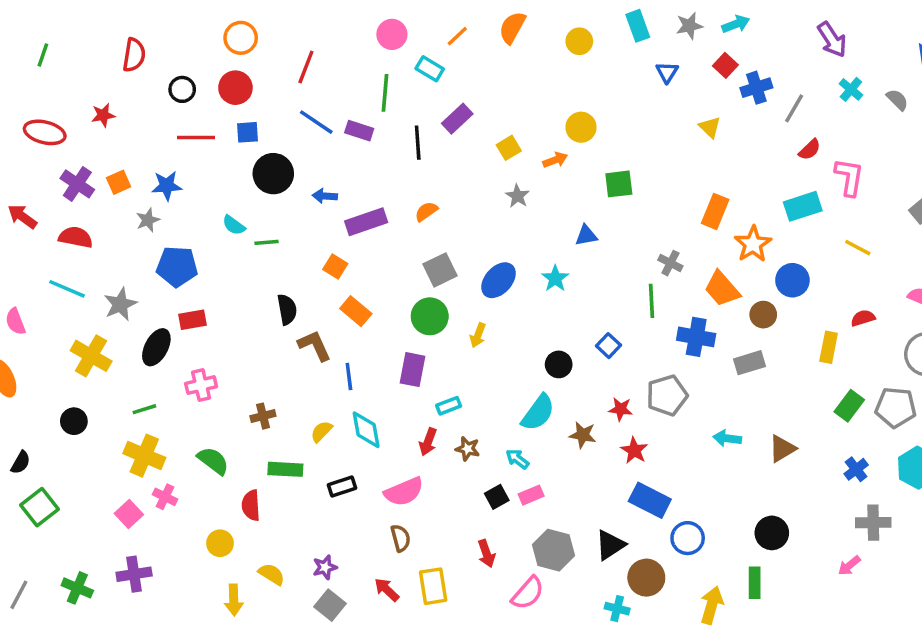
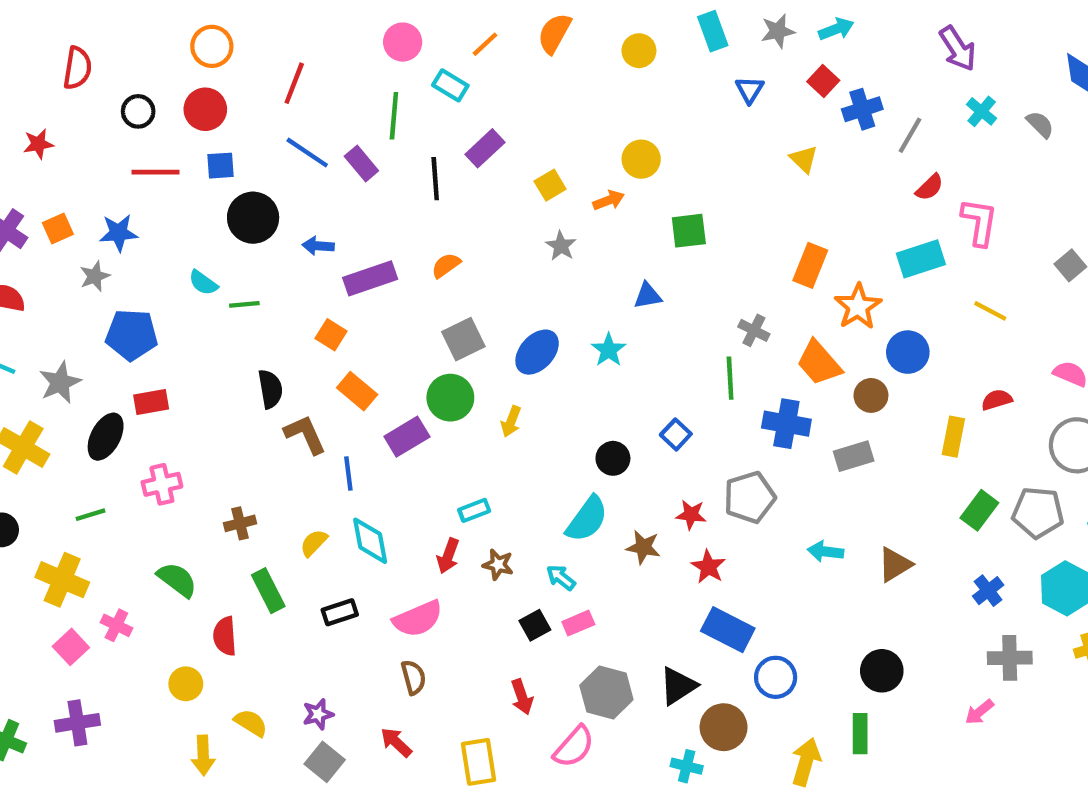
purple rectangle: (359, 131) -> (361, 163), turned 32
purple rectangle: (413, 370) -> (407, 437), moved, turned 48
yellow cross: (144, 456) -> (62, 580), moved
green rectangle: (285, 469) -> (268, 591), turned 60
yellow rectangle: (433, 586) -> (479, 762), moved

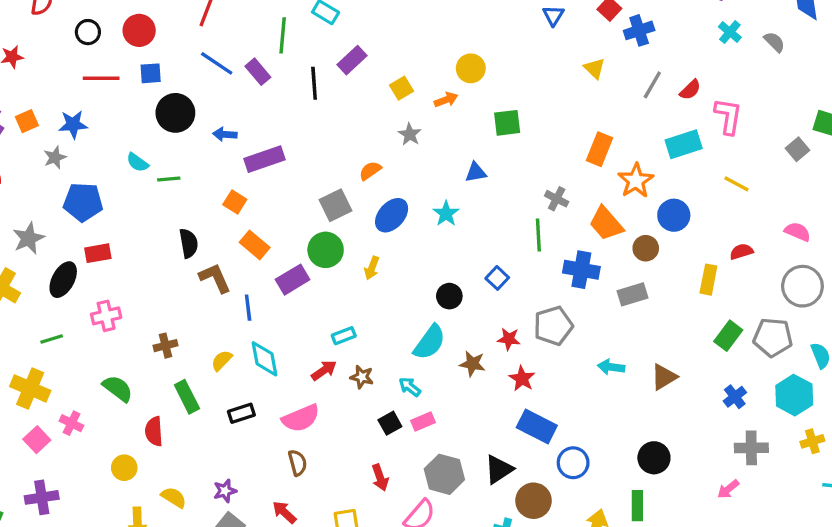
gray line: (910, 135) -> (652, 85), moved
orange semicircle: (446, 265) -> (370, 171), moved
red arrow: (448, 556) -> (324, 370), turned -145

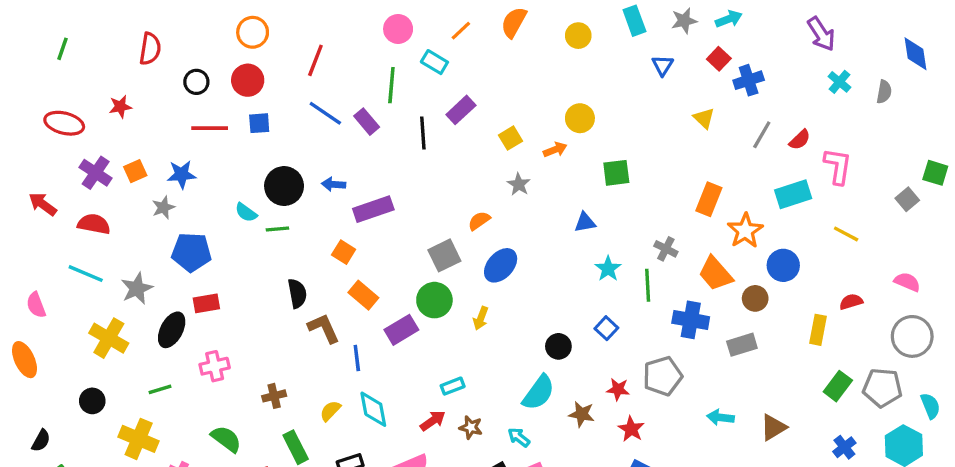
gray semicircle: (774, 42) -> (884, 92), turned 55
black circle: (175, 113) -> (284, 186), moved
cyan star: (446, 214) -> (608, 269), moved

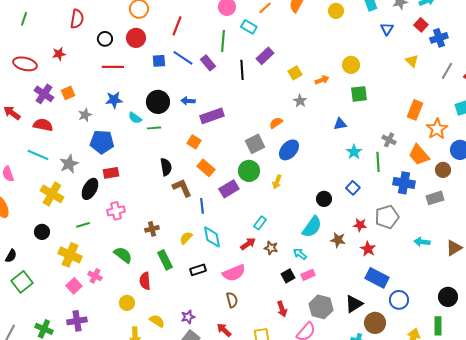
yellow circle: (580, 118) -> (351, 65), moved
blue square: (259, 123) -> (159, 61), moved
blue star: (182, 174) -> (114, 100), moved
cyan rectangle: (453, 386) -> (260, 223), turned -32

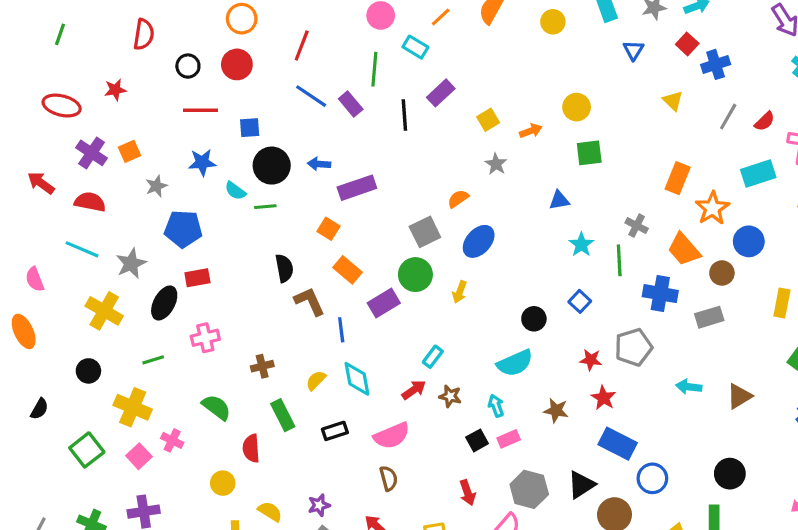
blue square: (159, 61) -> (250, 128), moved
cyan semicircle: (312, 227) -> (515, 363), turned 30
brown star: (338, 240) -> (556, 410), moved
cyan arrow: (300, 254) -> (496, 406), turned 32
green square: (22, 282) -> (87, 450), moved

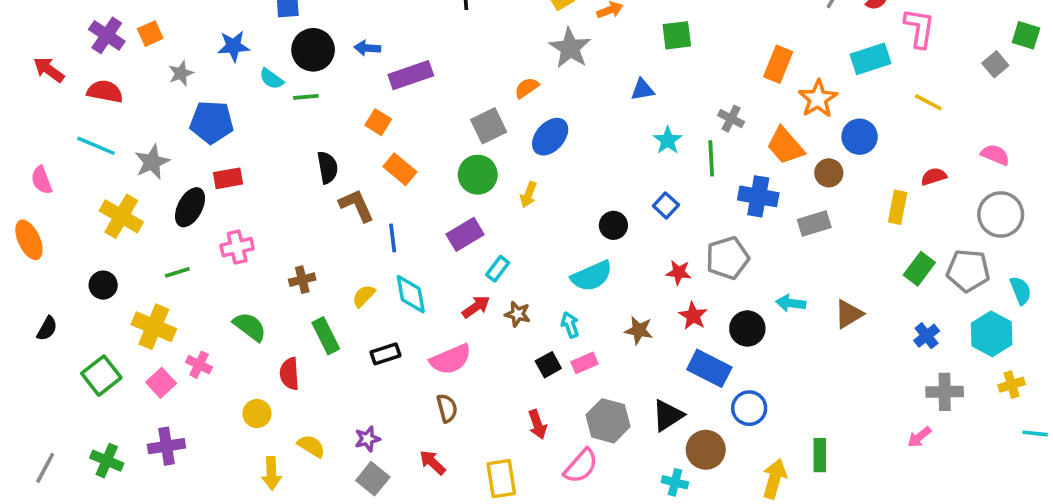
gray star: (496, 164) -> (570, 48), size x1.6
purple rectangle: (384, 303) -> (465, 234), moved
black circle: (730, 474) -> (747, 328), moved

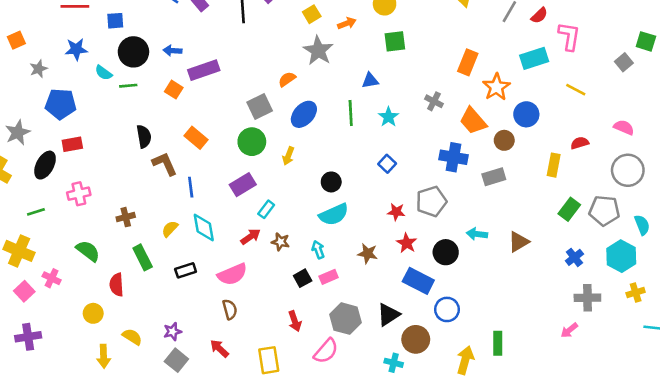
orange square: (378, 122) -> (174, 90), moved
green line: (711, 158) -> (351, 113), moved
black circle: (613, 225) -> (331, 182), moved

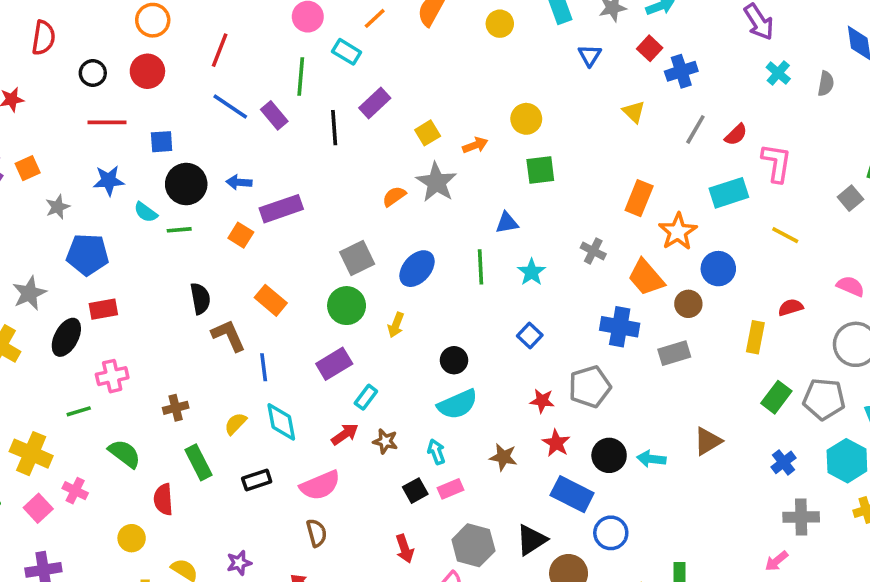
orange semicircle: (287, 79) -> (394, 196), moved
green line: (36, 212) -> (79, 411), moved
cyan arrow: (477, 234) -> (651, 459), moved

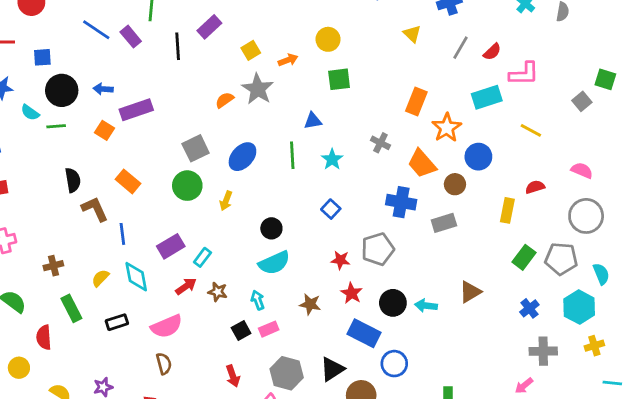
pink L-shape: (776, 163) -> (524, 74), turned 80
purple rectangle: (334, 364) -> (171, 246), moved

